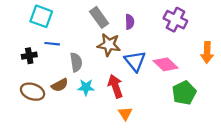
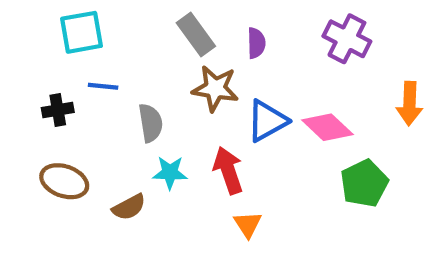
cyan square: (41, 16) -> (81, 32), turned -30
blue triangle: (135, 61) -> (267, 121), turned 40
brown semicircle: (60, 85) -> (129, 207), moved

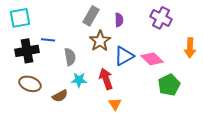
cyan square: (81, 32) -> (20, 18), moved
gray rectangle: (196, 34) -> (91, 16), turned 66
brown star: (215, 88) -> (100, 41), turned 30
black cross: (58, 110) -> (27, 51), size x1.6

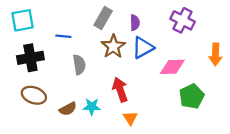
blue line: (48, 40) -> (63, 36), moved
blue triangle: (124, 56) -> (143, 48), moved
pink diamond: (152, 59) -> (172, 67), turned -45
cyan star: (79, 80) -> (92, 107), moved

